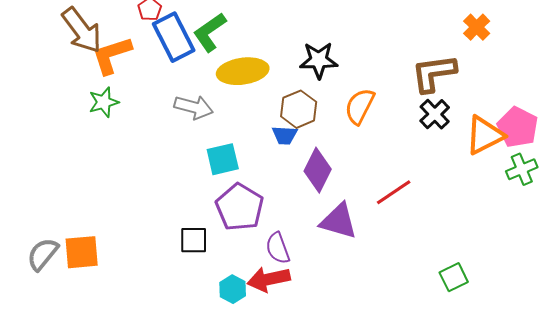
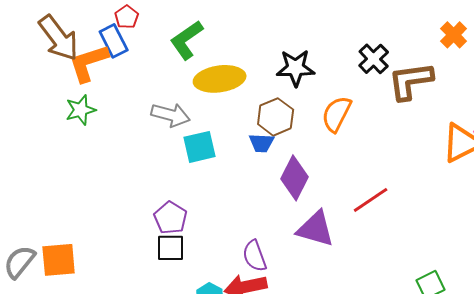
blue rectangle: (174, 37) -> (114, 41), moved, size x0.7
black cross: (435, 114) -> (374, 59), moved
cyan square: (223, 159) -> (200, 147), moved
purple pentagon: (240, 207) -> (171, 218), moved, size x0.7

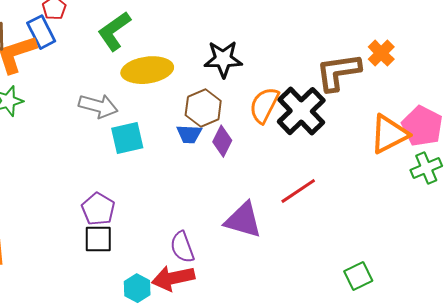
orange cross: (454, 35) -> (381, 53), moved
black cross: (374, 59) -> (301, 111), moved, size x1.6
purple diamond: (295, 178) -> (222, 141), moved, size x0.7

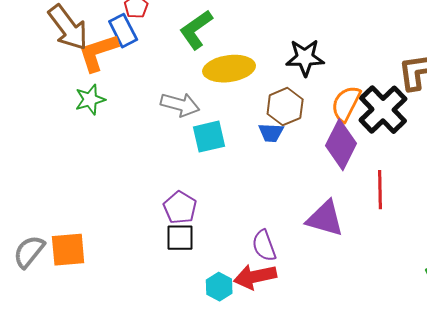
purple diamond: (222, 141) -> (341, 145), moved, size x1.6
red line: (298, 191) -> (380, 190), turned -57

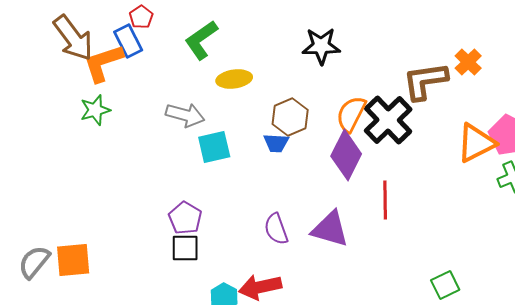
black star: (305, 58) -> (321, 46), moved
yellow ellipse: (229, 69) -> (234, 79), size x0.7
purple semicircle: (264, 246) -> (276, 229), moved

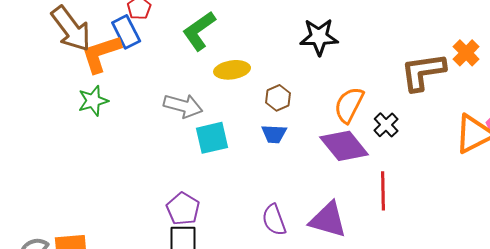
brown hexagon: (290, 117) -> (278, 98), moved, size x0.7
black cross: (388, 120) -> (386, 125), moved, size x0.5
purple diamond: (346, 155) -> (344, 146), turned -66

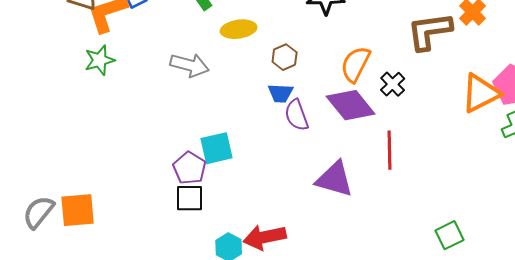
cyan square: (212, 138) -> (217, 148), moved
purple semicircle: (274, 220) -> (297, 115), moved

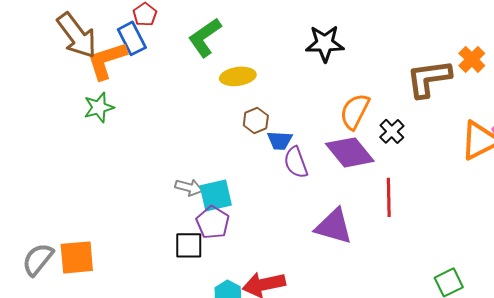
brown hexagon: (285, 57) -> (256, 120), moved
gray arrow: (190, 65) -> (189, 187), moved, size x0.7
purple pentagon: (190, 168) -> (213, 222), moved

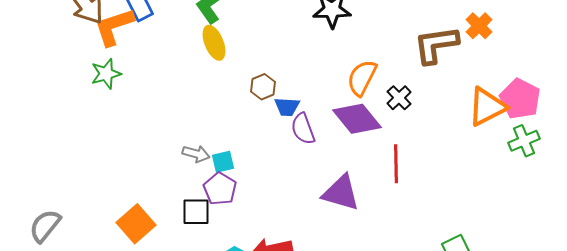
yellow ellipse: (238, 76) -> (214, 43), moved, turned 76
cyan square: (216, 195) -> (223, 162), size x0.7
orange square: (77, 257) -> (136, 224), moved, turned -36

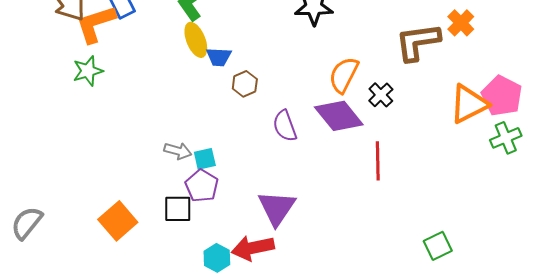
blue trapezoid: (287, 107) -> (219, 57), moved
purple triangle: (341, 193) -> (277, 208), moved, turned 48

